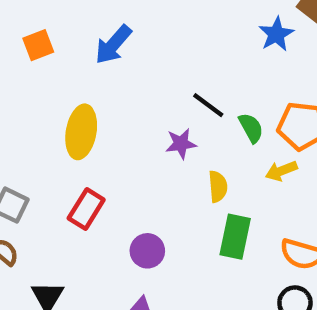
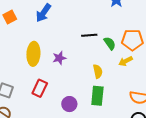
black line: (208, 105) -> (89, 35), turned -35
purple star: (181, 144) -> (59, 58), moved
green rectangle: (235, 237) -> (97, 96), moved

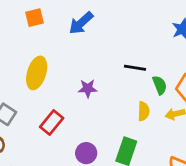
yellow ellipse: (33, 54) -> (37, 73), moved
yellow semicircle: (98, 71) -> (144, 111), moved

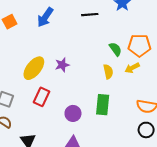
black line: (135, 68) -> (90, 15), moved
yellow ellipse: (37, 73) -> (34, 68), moved, turned 35

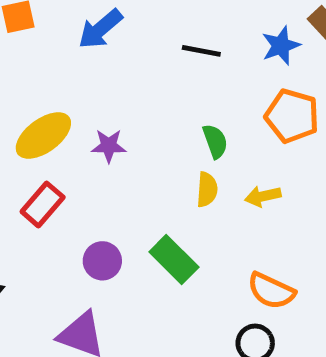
orange pentagon: (139, 45) -> (292, 116), moved
green semicircle: (115, 49) -> (215, 141), moved
green rectangle: (103, 105) -> (174, 260), turned -66

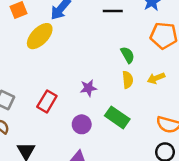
yellow ellipse: (43, 136) -> (40, 36), moved
purple star: (109, 146) -> (88, 88), moved

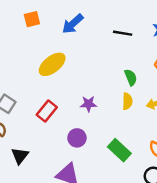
yellow ellipse: (40, 36) -> (52, 64), moved
green rectangle: (117, 117) -> (119, 150), moved

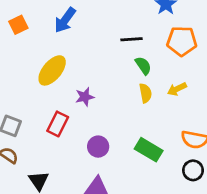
black line: (123, 33) -> (131, 39), moved
purple star: (88, 104) -> (85, 97), moved

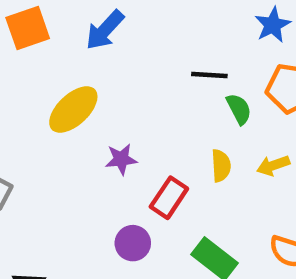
orange square: (18, 25) -> (28, 28), size x1.4
green semicircle: (143, 66) -> (239, 109), moved
red rectangle: (58, 124) -> (169, 198), moved

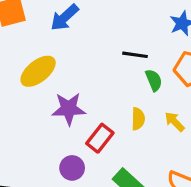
purple star: (121, 159) -> (69, 109), size x1.5
yellow arrow: (273, 166) -> (175, 122), turned 60

